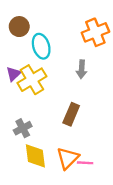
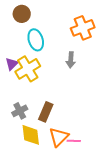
brown circle: (19, 27) -> (22, 14), moved
brown rectangle: (71, 114) -> (46, 112), moved

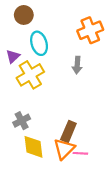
purple triangle: (12, 64) -> (13, 56), moved
brown rectangle: (46, 112) -> (68, 132), moved

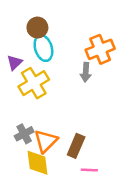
brown circle: (24, 15) -> (37, 28), moved
orange cross: (90, 30) -> (100, 49), moved
orange triangle: (64, 149) -> (46, 141), moved

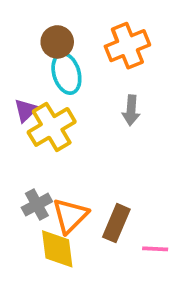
orange cross: (100, 49) -> (127, 46), moved
purple triangle: (14, 63) -> (26, 110), moved
pink line: (89, 170) -> (155, 249), moved

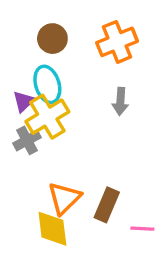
cyan ellipse: (66, 73) -> (47, 84), moved
gray cross: (37, 205) -> (27, 140), moved

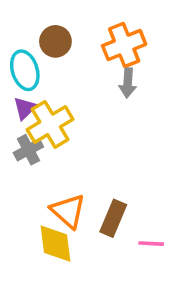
cyan ellipse: (47, 84) -> (25, 70), moved
gray arrow: (120, 101) -> (128, 83), moved
orange triangle: (64, 198) -> (68, 211), turned -33

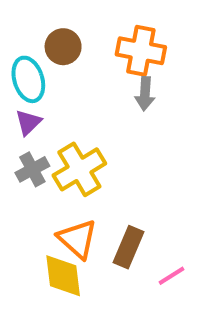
orange cross: (124, 45) -> (141, 51), turned 33
yellow cross: (50, 124) -> (79, 169), moved
pink line: (151, 244) -> (171, 276), turned -35

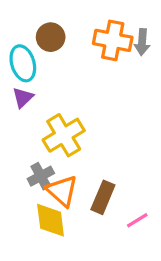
gray arrow: (145, 94) -> (142, 42), moved
gray cross: (32, 169) -> (41, 176), moved

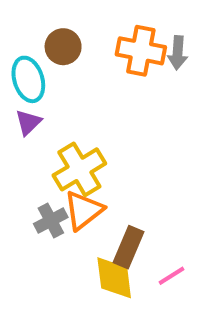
orange triangle: (62, 191) -> (84, 210), moved, turned 40
yellow diamond: (51, 220) -> (114, 278), moved

